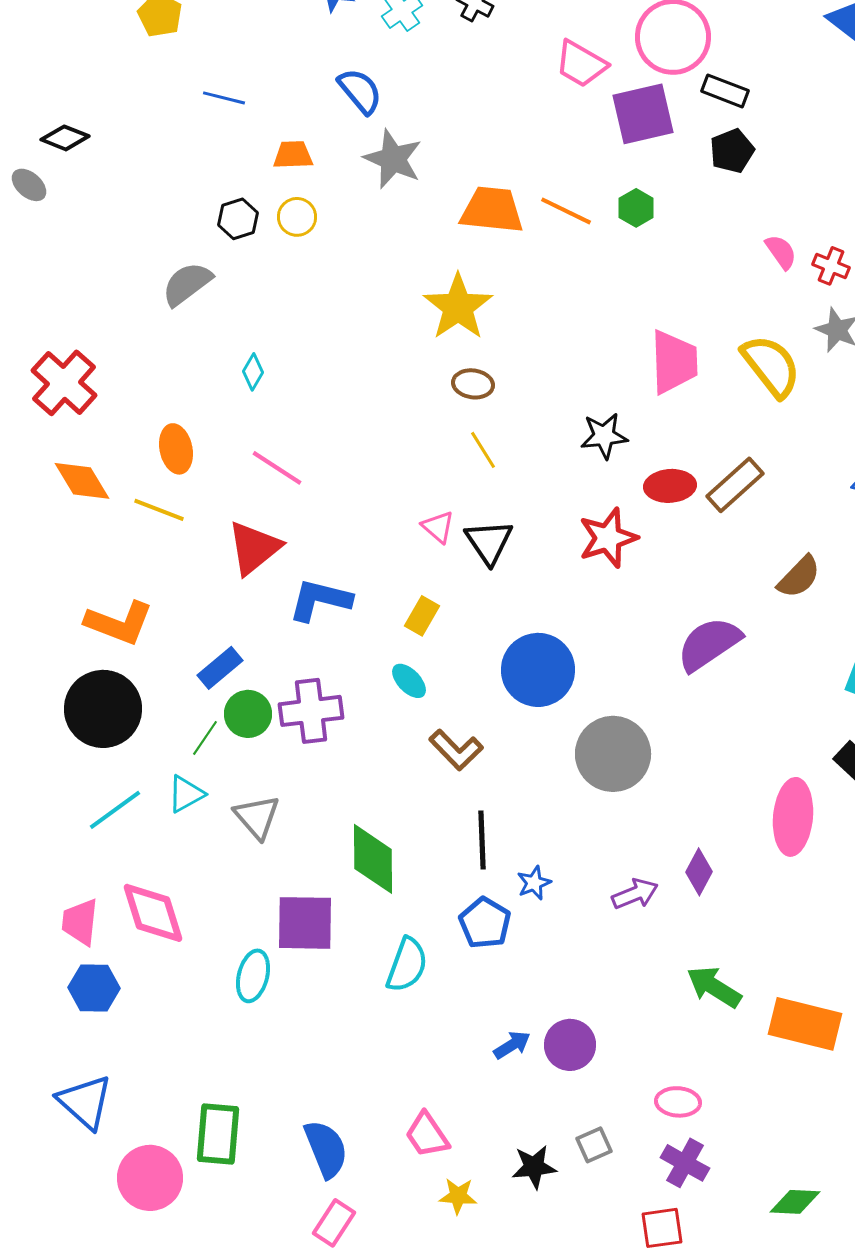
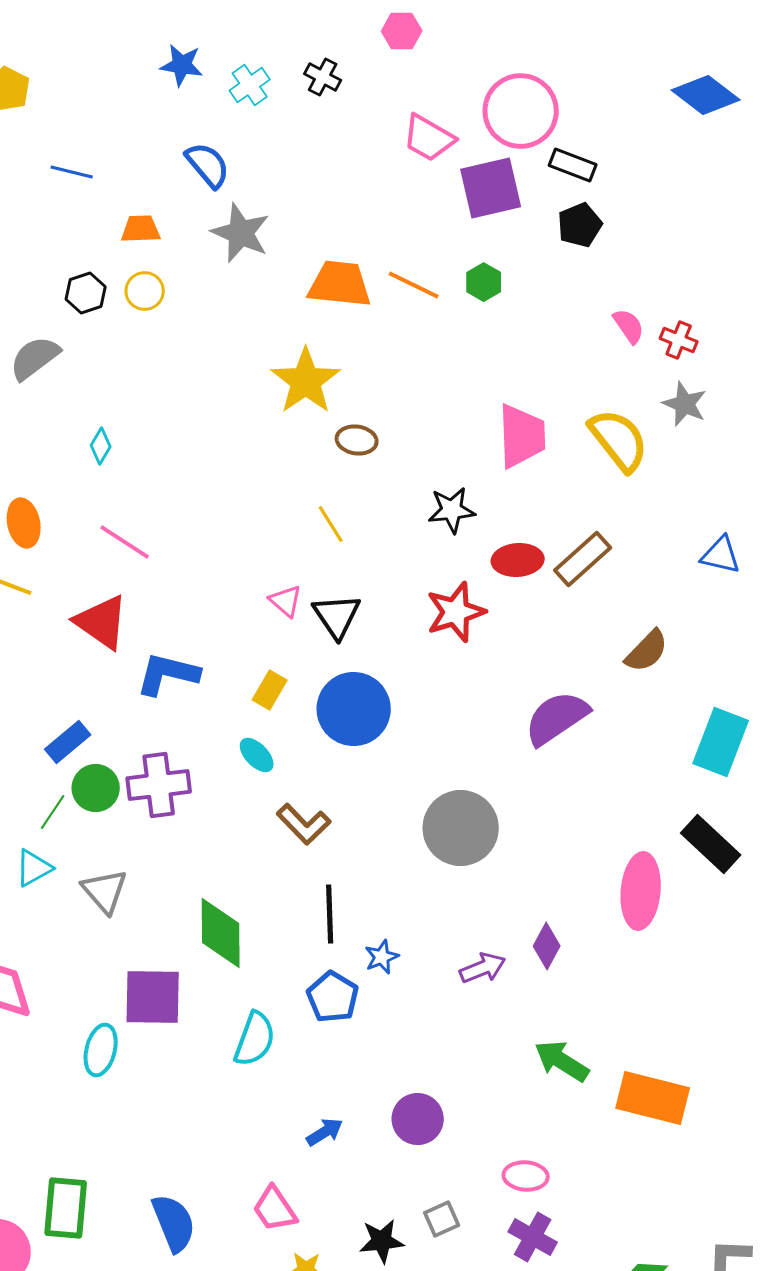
brown ellipse: (473, 384) -> (357, 440), moved
red triangle: (254, 548) -> (102, 622), turned -46
blue circle: (538, 670) -> (354, 709), moved
blue arrow: (512, 1045) -> (325, 1132), moved

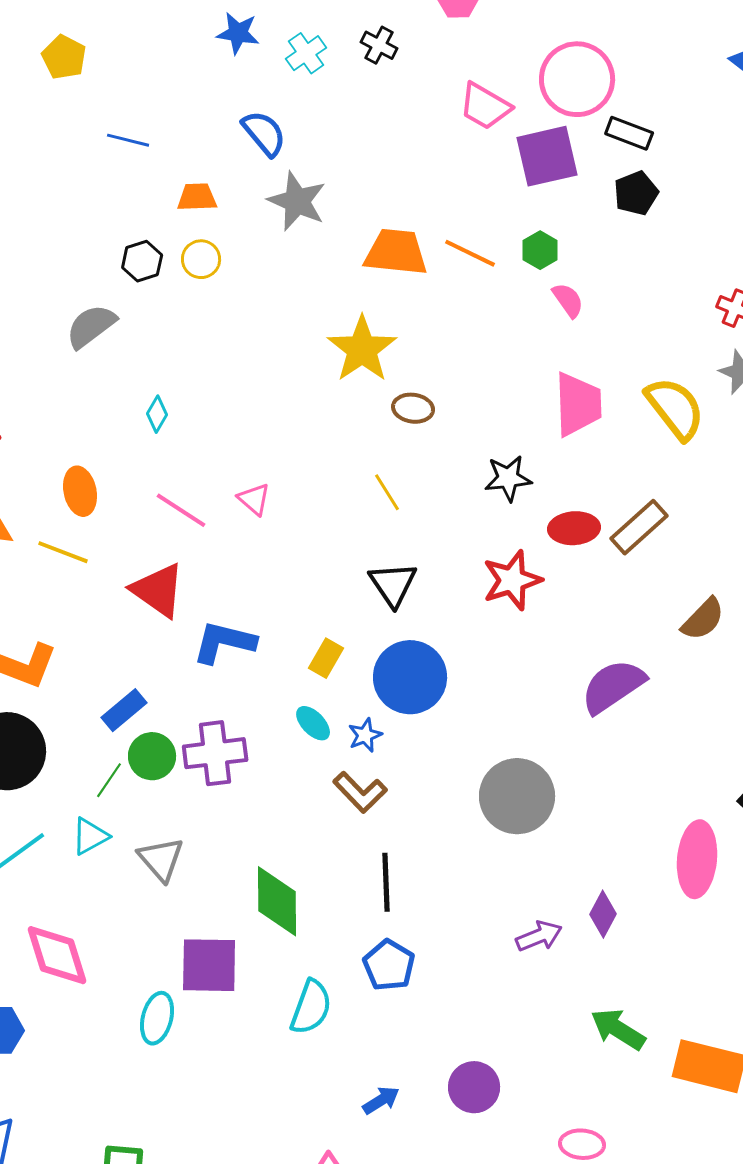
pink semicircle: (629, 326) -> (568, 300), moved
pink triangle: (286, 601) -> (254, 499), moved
blue star: (382, 957) -> (365, 735), moved

